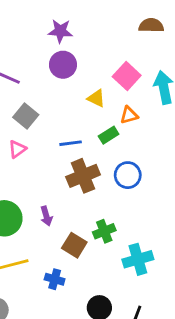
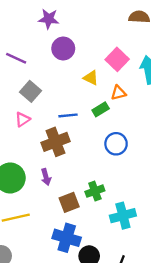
purple star: (60, 31) -> (49, 19), moved
brown cross: (83, 176) -> (56, 142), moved
brown square: (74, 245) -> (69, 202), turned 36
blue cross: (55, 279) -> (67, 238), moved, size x1.6

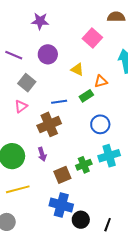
purple circle: (63, 48) -> (48, 54), moved
pink square: (117, 59) -> (92, 38), moved
cyan cross: (123, 216) -> (109, 156), moved

